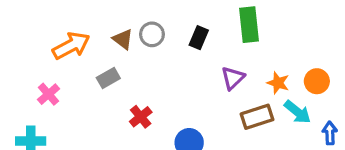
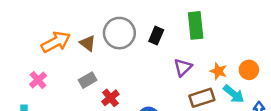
gray circle: (152, 34) -> (119, 33), size x1.6
brown triangle: (123, 39) -> (88, 43), moved
gray rectangle: (108, 78) -> (88, 80), moved

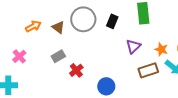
orange arrow: (56, 42) -> (33, 26), size x0.7

